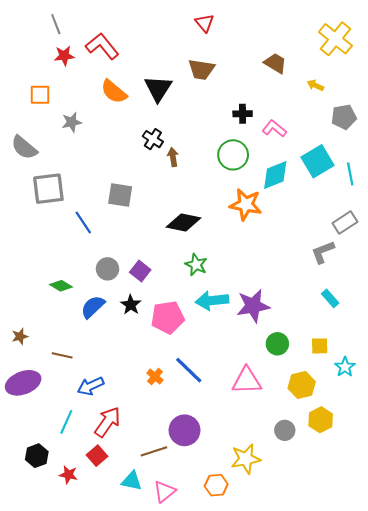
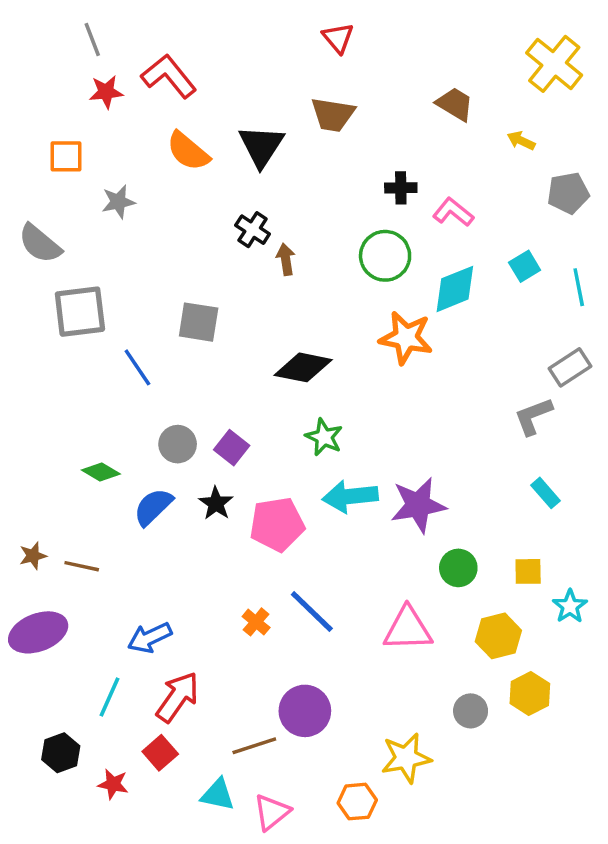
cyan square: (317, 161) -> (525, 266), size x0.6
brown line: (62, 355) -> (82, 566), moved

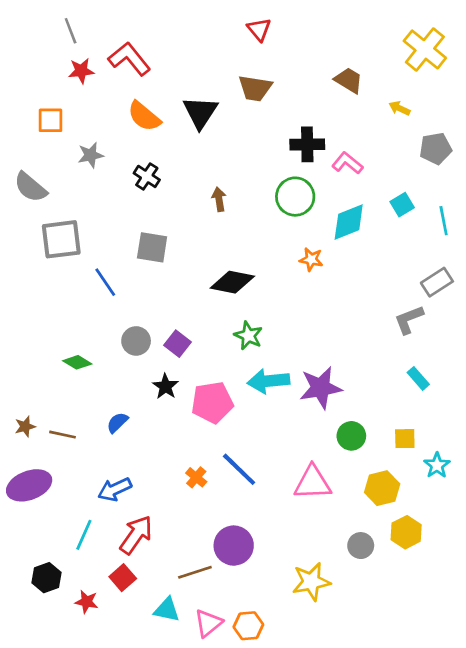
black cross: (401, 188) -> (307, 144), size x1.4
black cross: (253, 230) -> (147, 176), moved
orange star: (406, 338) -> (311, 259), size x0.6
blue semicircle: (153, 507) -> (117, 423), moved, size x0.7
orange hexagon: (357, 802) -> (248, 626), moved

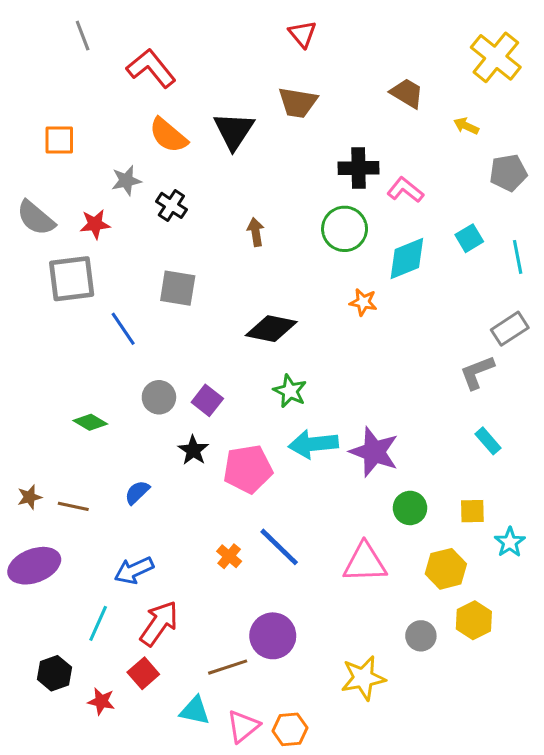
red star: (81, 71) -> (95, 224), moved
gray star: (91, 155) -> (126, 181), moved
purple star: (321, 388) -> (374, 452), turned 30

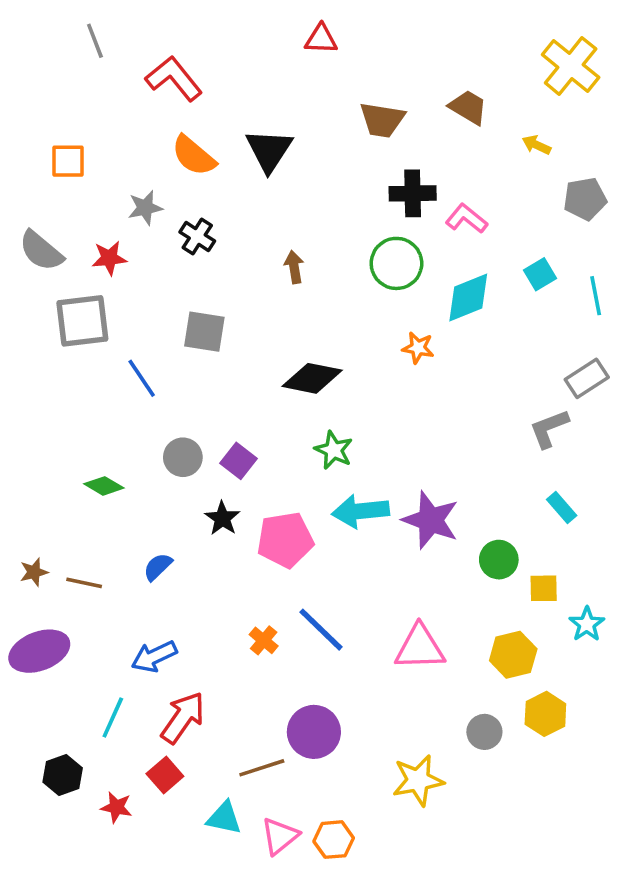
red triangle: (302, 34) -> (321, 39), moved, turned -48
brown trapezoid: (298, 103) -> (382, 120), moved
green circle: (410, 508) -> (499, 560), moved

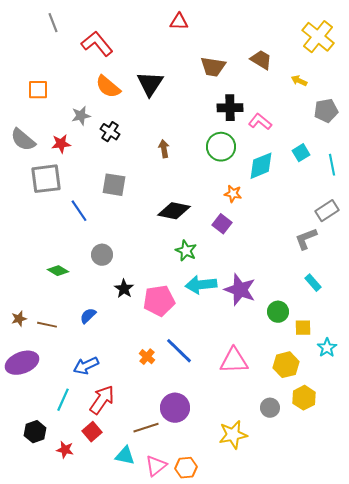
purple square: (239, 461) -> (222, 224), moved

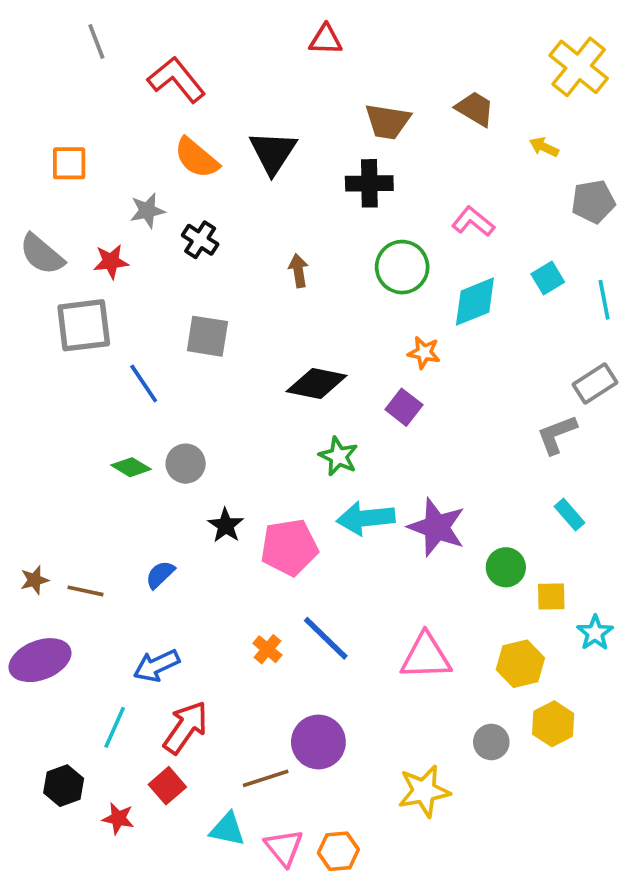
black cross: (230, 108) -> (369, 183), moved
green diamond: (58, 271) -> (131, 467), moved
pink triangle: (156, 466) -> (284, 848), turned -30

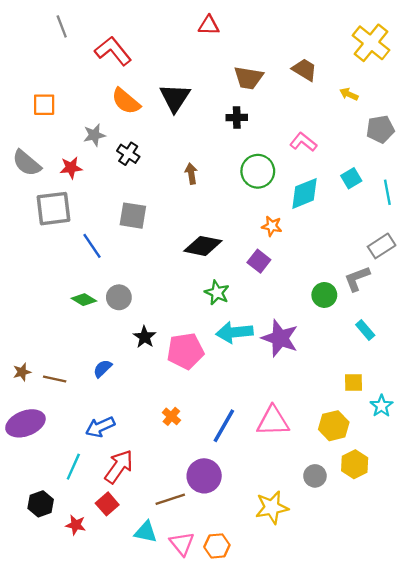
black cross: (369, 183) -> (237, 118), size x0.7
green circle: (506, 567) -> (324, 295), moved
blue line: (326, 638) -> (224, 426), moved, turned 76

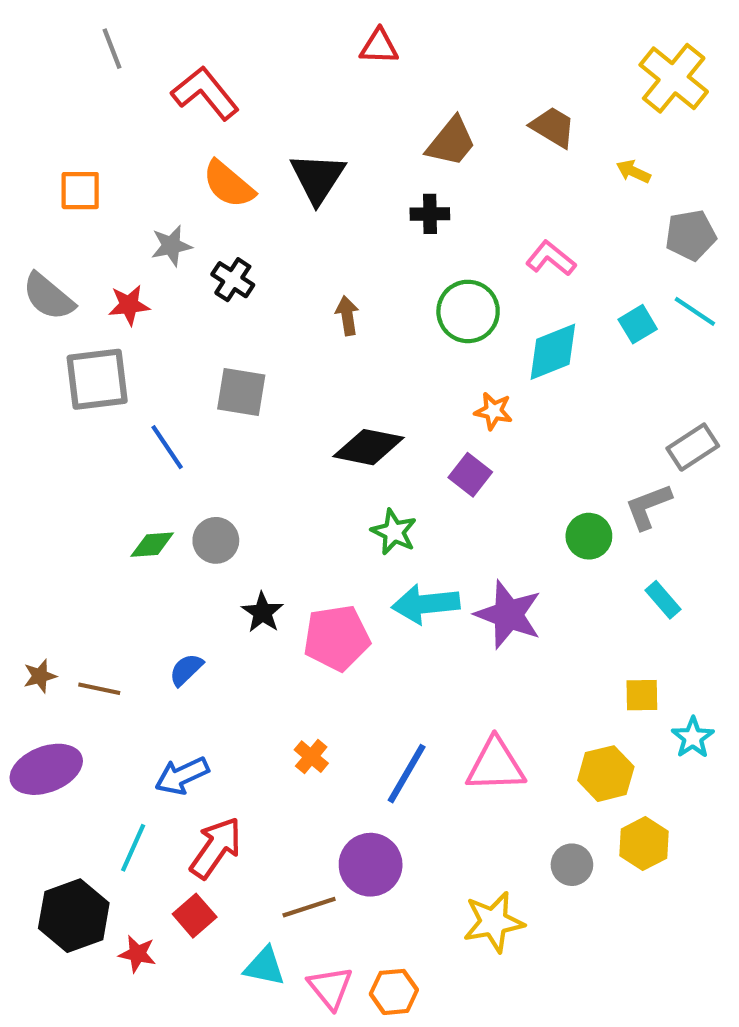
brown trapezoid: (248, 78) -> (451, 142), turned -60
cyan line: (387, 192) -> (695, 311), moved, turned -45
green diamond: (84, 300) -> (152, 545), turned -35
black hexagon: (41, 504) -> (74, 916), size x1.5

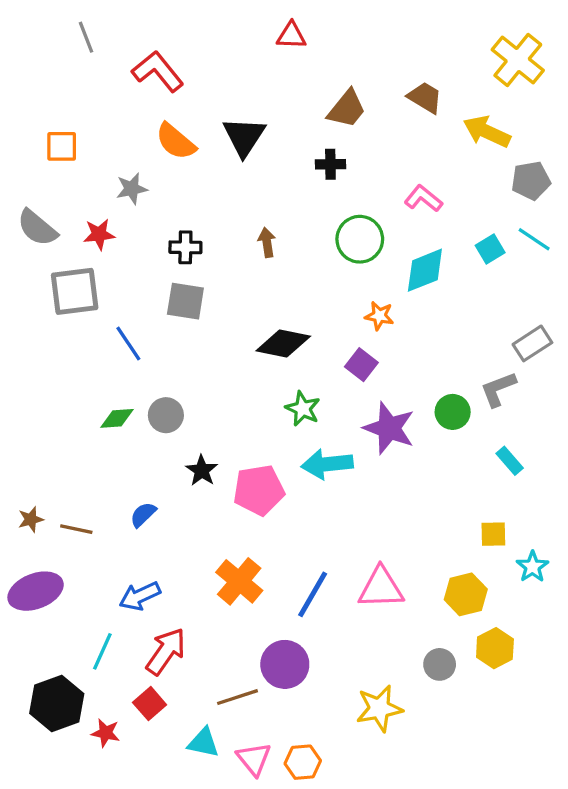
yellow arrow: (633, 172) -> (487, 132), size x1.8
black cross: (233, 280) -> (185, 247), moved, turned -32
purple star: (508, 615) -> (389, 428), moved
orange cross: (311, 757) -> (239, 581), size x1.8

